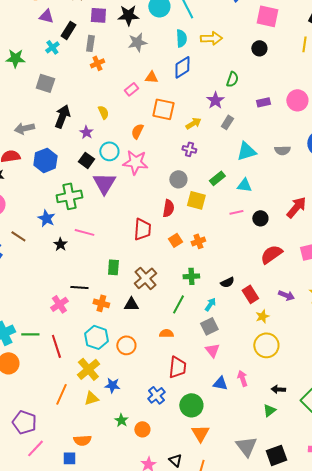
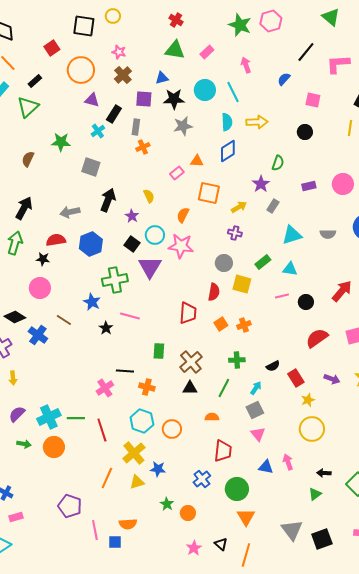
pink square: (267, 16) -> (313, 100), size x0.7
black triangle: (131, 304) -> (190, 388), moved
pink line: (35, 448) -> (95, 530), moved, turned -54

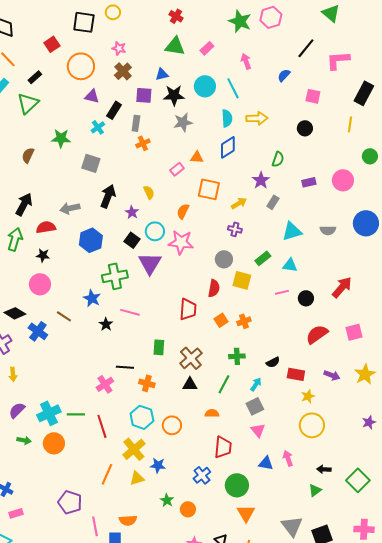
red semicircle: (56, 240) -> (46, 227), moved
red rectangle: (296, 378) -> (296, 374), turned -48

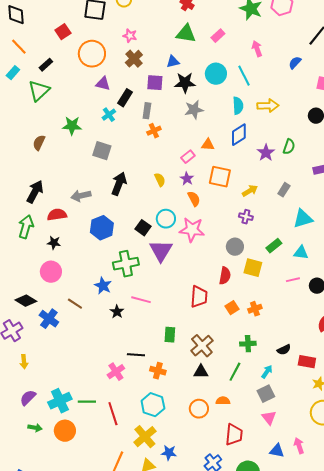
purple star: (261, 180) -> (266, 153), moved
orange semicircle: (183, 211) -> (194, 199), turned 126
purple star: (132, 212) -> (187, 179), moved
orange circle: (172, 425) -> (199, 409), moved

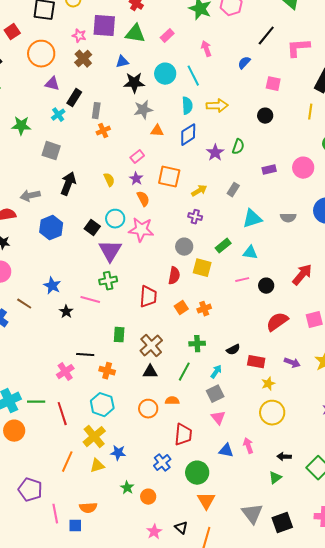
purple square: (155, 83) -> (104, 26), moved, size x1.4
orange triangle: (208, 145) -> (157, 131), moved
green cross: (126, 264) -> (108, 281), moved, size x0.7

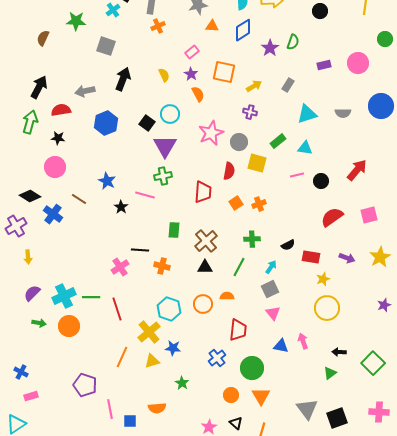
pink star: (141, 230) -> (211, 133), moved, turned -30
cyan hexagon: (102, 405) -> (169, 309), moved
orange circle: (148, 497) -> (231, 395), moved
orange semicircle: (88, 508) -> (157, 408), moved

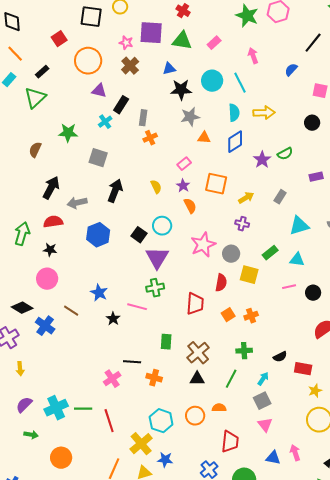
green semicircle: (293, 42) -> (285, 154), turned 42
black arrow: (39, 87) -> (51, 188), moved
orange circle: (69, 326) -> (61, 458), moved

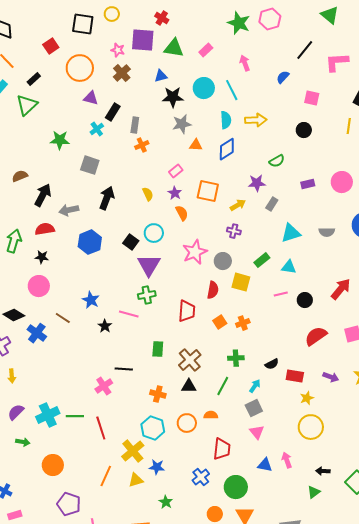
red cross: (183, 11) -> (162, 18), moved
brown semicircle: (35, 150) -> (20, 176), moved, turned 42
purple star: (262, 160) -> (257, 183), moved, turned 30
orange cross: (154, 378) -> (158, 394), moved

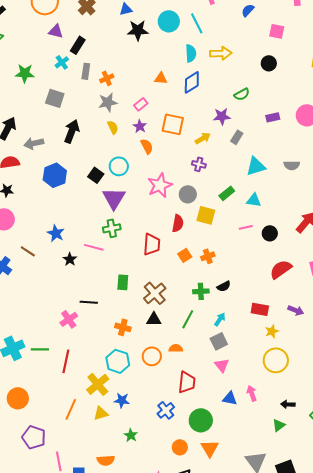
gray star: (182, 124) -> (108, 102), moved
gray rectangle: (135, 125) -> (86, 71), moved
black semicircle: (272, 364) -> (224, 286), moved
red line: (101, 428) -> (66, 361), turned 30

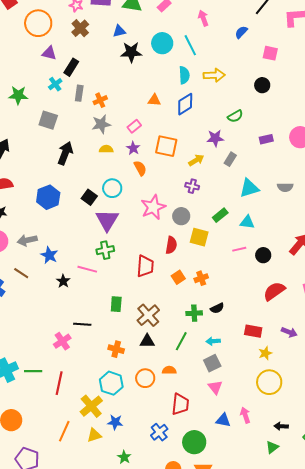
yellow semicircle: (113, 127) -> (106, 149), turned -64
gray arrow: (34, 143) -> (27, 240), moved
cyan arrow: (220, 319) -> (213, 341), turned -128

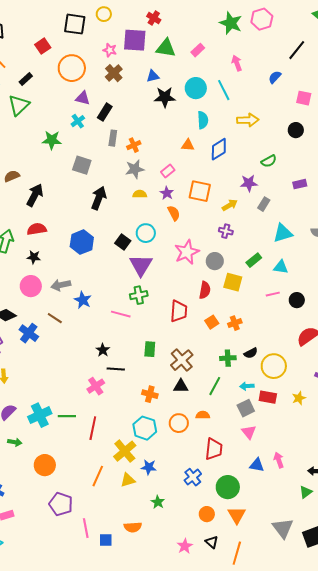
cyan semicircle: (184, 75) -> (203, 120), moved
cyan cross: (55, 84) -> (78, 121), moved
black star: (63, 281) -> (103, 350), moved
red rectangle: (253, 331) -> (268, 397), moved
yellow circle: (269, 382) -> (274, 366), moved

